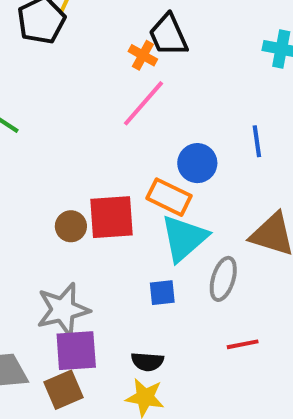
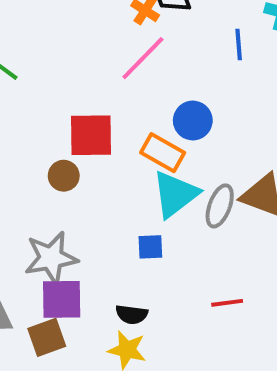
blue line: (257, 141) -> (239, 45), moved
red square: (112, 217) -> (91, 135), moved
gray ellipse: (223, 279) -> (220, 206), moved

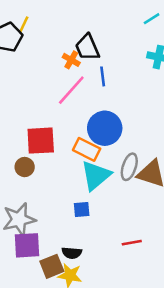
blue line: (239, 45) -> (103, 76), moved
blue circle: (193, 121) -> (105, 128), size x1.4
gray ellipse: (220, 206) -> (129, 167), moved
brown square: (47, 337) -> (52, 266), moved

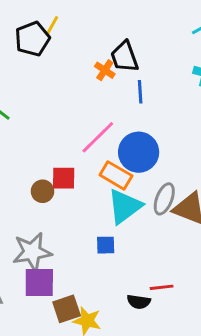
pink line: (71, 90) -> (98, 137), moved
red square: (41, 141) -> (64, 178), moved, size x0.7
black semicircle: (72, 253) -> (139, 302), moved

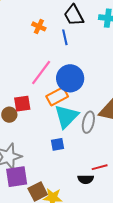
black trapezoid: (125, 57) -> (74, 15), moved
orange rectangle: (116, 175) -> (57, 96), turned -50
gray ellipse: (164, 199) -> (88, 122), moved

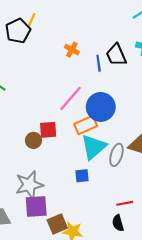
black trapezoid: (74, 15) -> (116, 55), moved
black semicircle: (86, 179) -> (118, 223), moved, turned 70

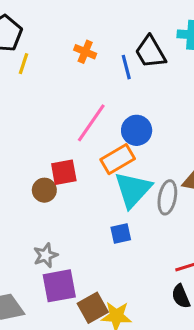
yellow line: (31, 20) -> (24, 64), moved
blue circle: (101, 107) -> (137, 130), size x0.7
gray star: (29, 185) -> (46, 255), size x0.6

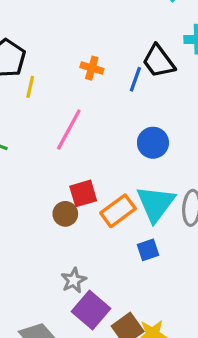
blue line: (126, 67) -> (135, 79), turned 40
pink line: (91, 123) -> (69, 130), moved
orange rectangle: (118, 159) -> (118, 211), moved
purple square: (59, 286) -> (91, 310), turned -33

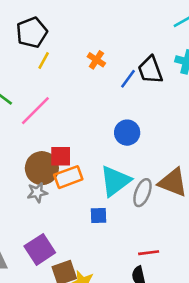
pink line: (69, 130) -> (35, 111), moved
orange rectangle: (118, 211) -> (68, 177), moved
brown circle: (65, 214) -> (42, 168), size x1.6
gray star: (74, 280) -> (37, 192), moved

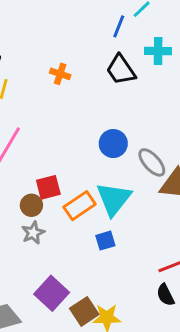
blue line: (128, 79) -> (119, 26), moved
brown circle: (42, 168) -> (31, 205), size x0.6
orange rectangle: (68, 177) -> (80, 206), moved
gray ellipse: (142, 193) -> (152, 162), moved, turned -48

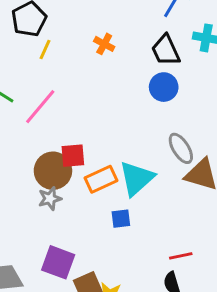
blue circle: (113, 144) -> (164, 87), moved
brown circle: (31, 205) -> (53, 171), size x1.6
purple square: (52, 293) -> (58, 262), turned -32

